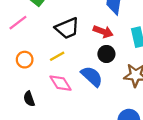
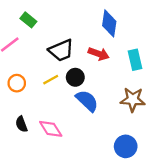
black circle: (106, 54) -> (75, 77), moved
pink diamond: (61, 83) -> (51, 129), moved

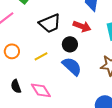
black circle: (75, 77) -> (70, 44), moved
yellow line: (51, 80) -> (41, 56), moved

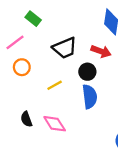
orange circle: (12, 51) -> (22, 67), moved
blue semicircle: (72, 66) -> (90, 97), turned 40

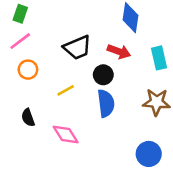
green rectangle: (33, 19) -> (20, 14), moved, turned 70
black semicircle: (26, 119) -> (28, 118), moved

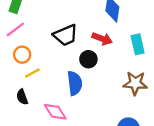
yellow line: (66, 90) -> (32, 73), moved
blue semicircle: (106, 103) -> (75, 83), moved

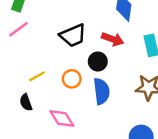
orange circle: (22, 55) -> (72, 79), moved
blue semicircle: (75, 83) -> (101, 91), moved

